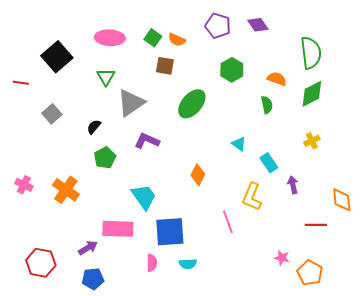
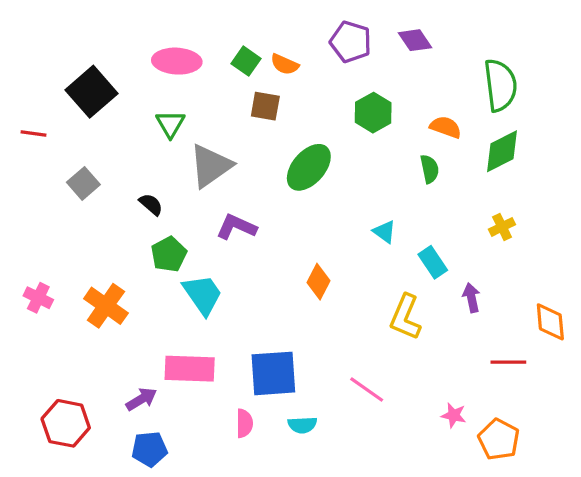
black semicircle: (94, 127) -> (151, 204), turned 91
cyan trapezoid: (144, 197) -> (203, 295), moved
pink line: (228, 222) -> (367, 389), moved, turned -35

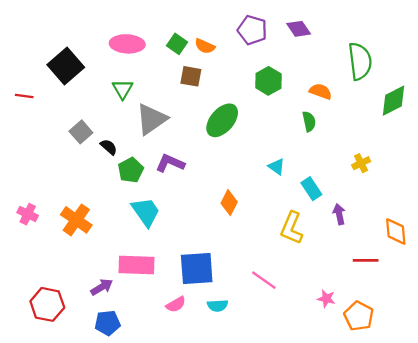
green diamond: (502, 151) -> (394, 101), moved
gray square: (83, 183) -> (81, 132), moved
green pentagon: (169, 254) -> (131, 170), moved
pink semicircle: (244, 423) -> (176, 304), turned 60

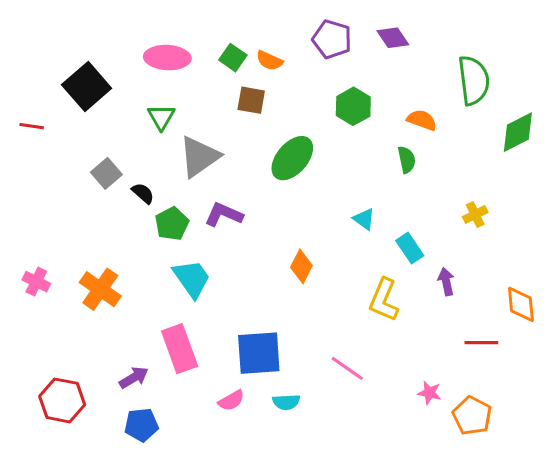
pink rectangle: (136, 265) -> (180, 349), turned 68

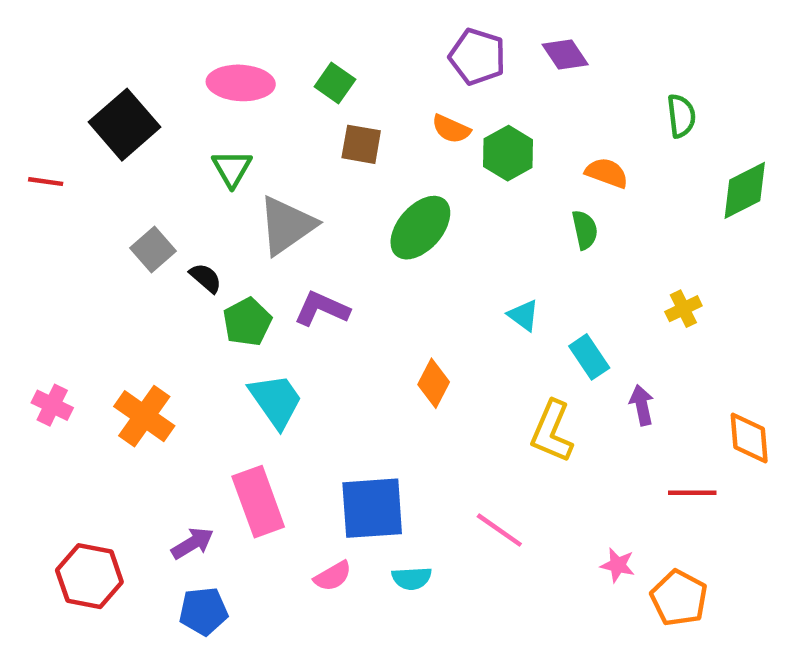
orange semicircle: (269, 61) -> (451, 129), moved
green semicircle: (474, 80) -> (681, 116), size x0.6

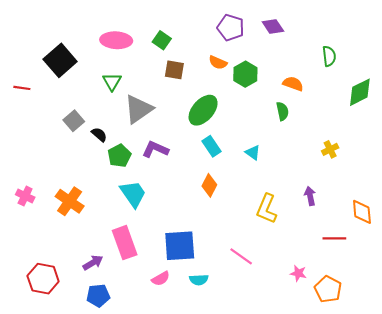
cyan rectangle: (589, 357) -> (212, 146), moved

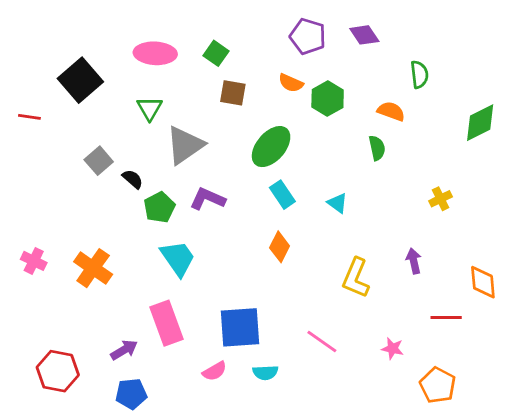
green semicircle: (329, 56) -> (419, 75), moved
pink star: (298, 273) -> (393, 349), moved

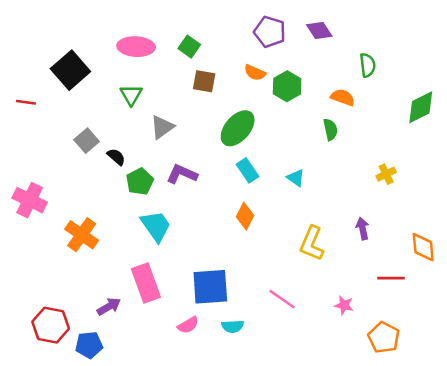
gray triangle: (185, 145) -> (162, 127), size x0.7
pink cross: (34, 261) -> (30, 200), moved, size x1.5
blue pentagon: (131, 394) -> (89, 345), moved

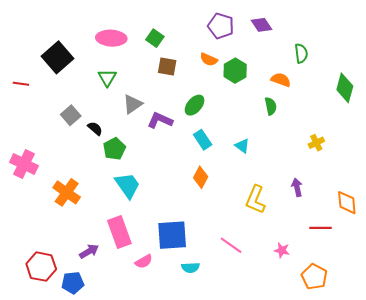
green diamond: (421, 107) -> (345, 88), turned -48
green ellipse: (238, 128) -> (195, 105), size x0.7
purple L-shape: (182, 174) -> (160, 120), moved
pink semicircle: (188, 325) -> (144, 261), moved

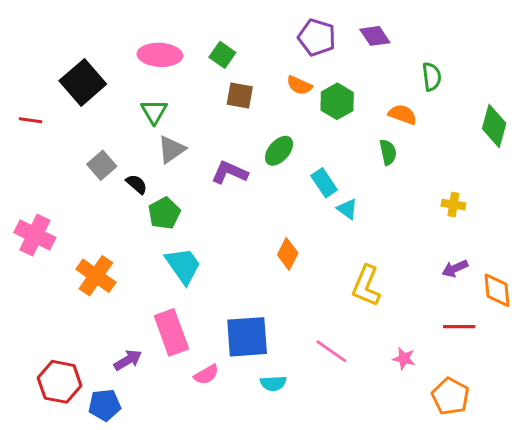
gray triangle: (133, 104) -> (171, 149), moved
cyan rectangle: (203, 140) -> (324, 183), moved
yellow cross: (316, 143) -> (453, 205), turned 35
purple arrow: (297, 187) -> (455, 268), moved, turned -102

